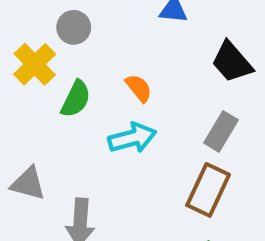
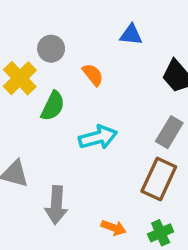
orange semicircle: (139, 88) -> (93, 75), moved

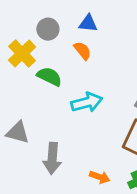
blue triangle: (131, 35) -> (88, 23), moved
green semicircle: (53, 106) -> (49, 76), turned -90

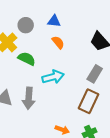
orange semicircle: (82, 51) -> (58, 42), moved
gray arrow: (52, 158) -> (29, 98), moved

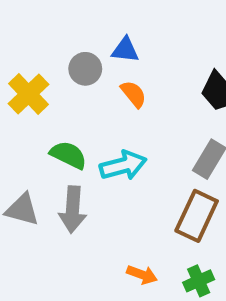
gray circle: (26, 25) -> (85, 69), moved
green semicircle: (27, 59) -> (68, 155), moved

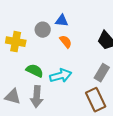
yellow cross: (29, 94) -> (16, 42), turned -36
brown rectangle: (197, 216) -> (96, 100), turned -50

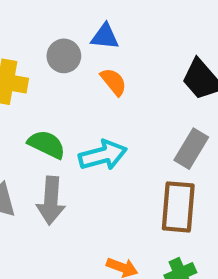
brown rectangle: (96, 100) -> (178, 207), turned 30

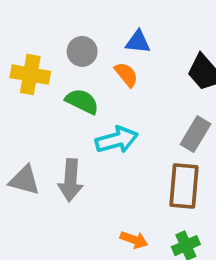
blue triangle: (105, 37) -> (138, 42), moved
green semicircle: (47, 144) -> (82, 101), moved

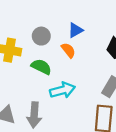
blue triangle: (138, 42) -> (75, 30), turned -35

